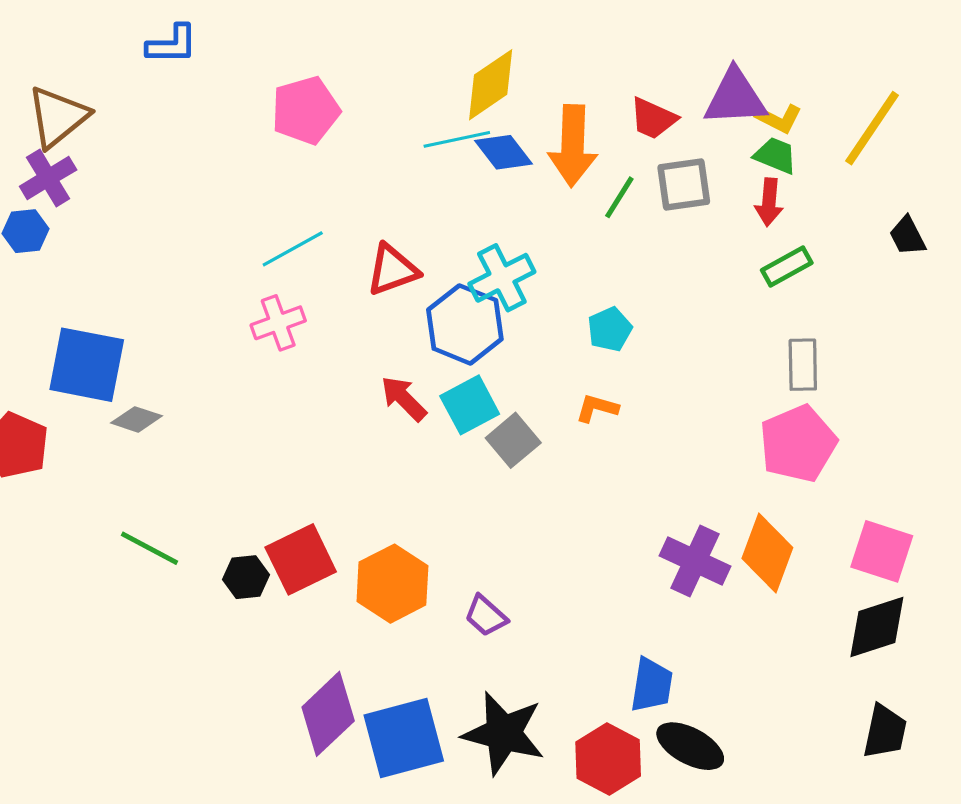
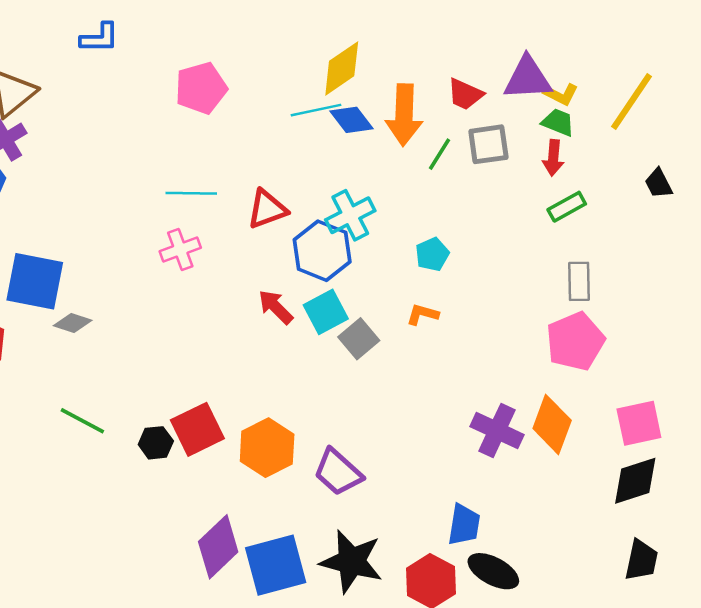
cyan line: (293, 249) -> (191, 193), turned 30
pink square: (882, 551) -> (639, 423), turned -30
purple trapezoid: (486, 616) -> (338, 472), size x1.5

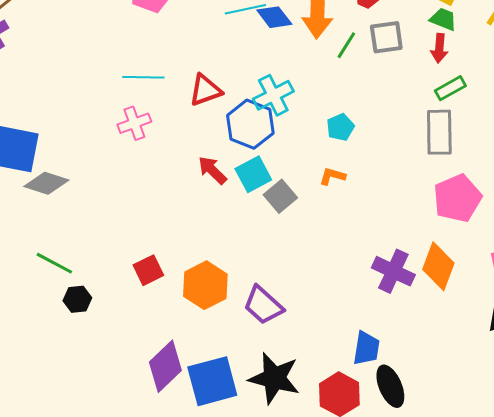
gray rectangle: (579, 281) -> (439, 132), moved, size x1.4
gray diamond: (73, 323) -> (46, 183), size x1.4
red square: (197, 429) -> (148, 270), size x0.7
black hexagon: (156, 443) -> (77, 299), moved
black ellipse: (493, 571) -> (390, 386), turned 39

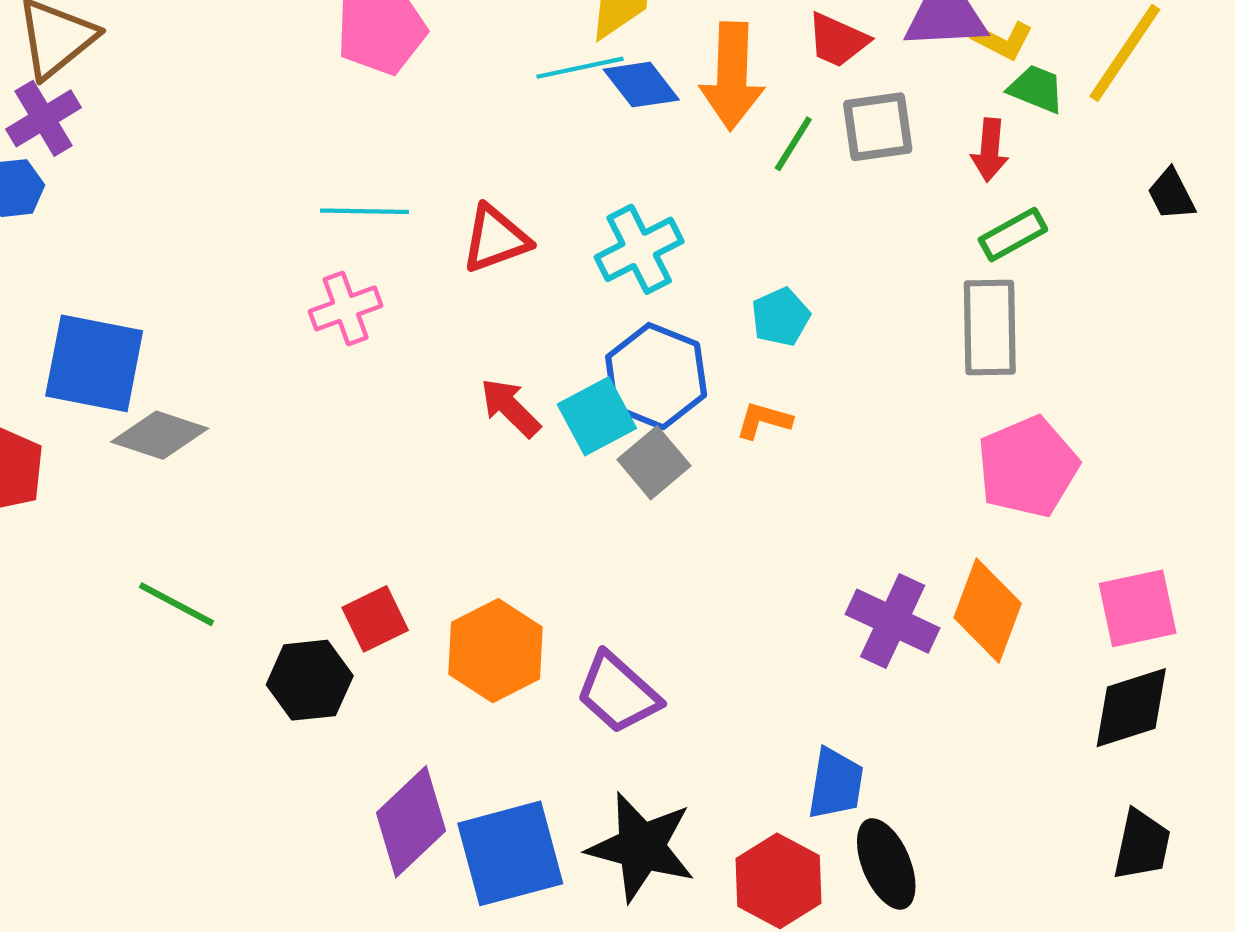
green trapezoid: (443, 19) -> (1036, 89), moved
blue hexagon: (250, 124) -> (656, 376), moved
black hexagon: (77, 299) -> (310, 680), moved, size x1.4

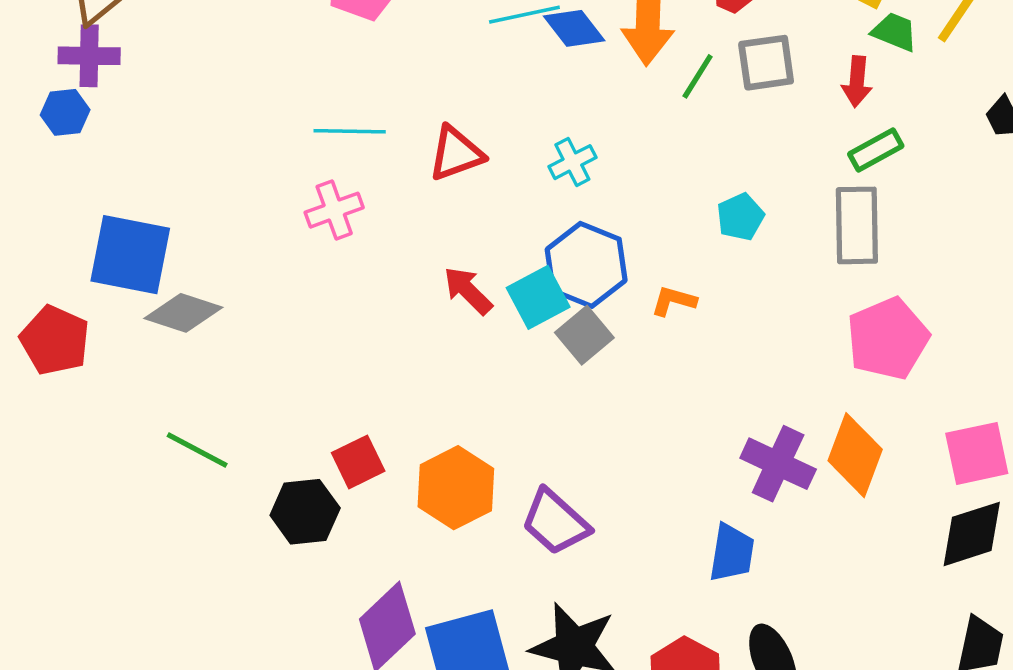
purple cross: (44, 118) -> (89, 56), turned 32
cyan cross: (639, 249) -> (572, 162), size x0.7
cyan pentagon: (781, 317) -> (740, 217), moved
blue trapezoid: (836, 784) -> (732, 553), moved

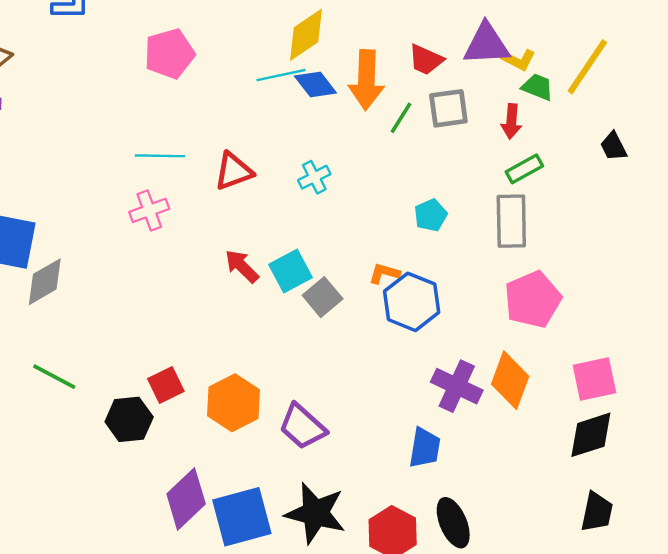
blue hexagon: (586, 265) -> (412, 302), moved
gray diamond: (183, 313) -> (45, 282), turned -48

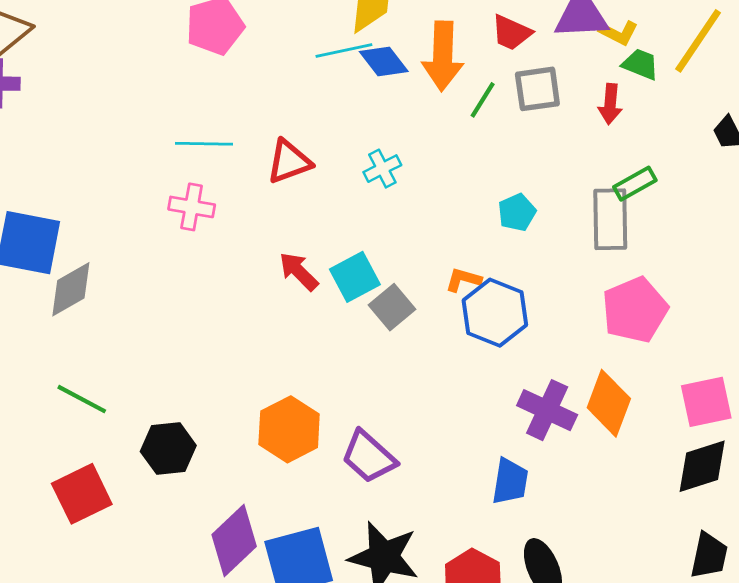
green rectangle: (524, 169) -> (635, 184), moved
pink cross: (149, 210) -> (192, 207), turned 30
red square: (166, 385) -> (82, 494), moved, size x1.4

